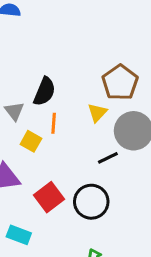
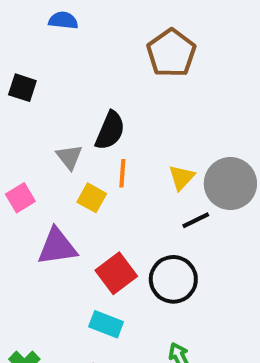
brown pentagon: (120, 82) -> (171, 53), moved
yellow triangle: (97, 113) -> (181, 177), moved
cyan rectangle: (19, 235) -> (106, 324), moved

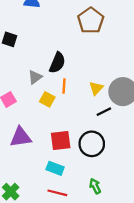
gray triangle: (69, 157) -> (35, 77), turned 32
purple triangle: (57, 247) -> (21, 137), moved
red square: (116, 273) -> (61, 141), turned 30

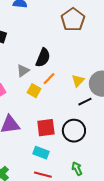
orange line: (64, 86) -> (49, 79), turned 40

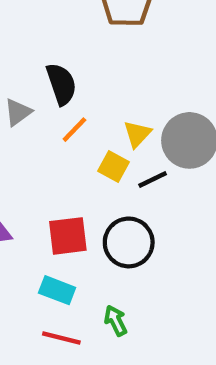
black semicircle: (43, 58) -> (61, 84), turned -42
yellow square: (34, 91) -> (113, 166), moved
green arrow: (77, 169) -> (116, 321), moved

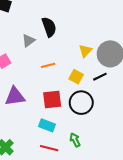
orange line: (74, 130) -> (48, 65), moved, turned 32
yellow square: (113, 166) -> (76, 77), moved
black line: (153, 180) -> (100, 77), moved

